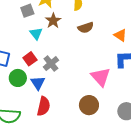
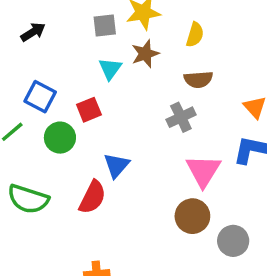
gray cross: (51, 64) -> (181, 117), moved
blue triangle: (38, 83) -> (116, 165), moved
brown circle: (89, 105) -> (192, 216), moved

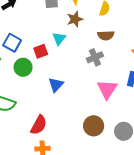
cyan triangle: (110, 69) -> (59, 39), moved
red semicircle: (92, 197) -> (39, 125), moved
brown circle: (192, 216) -> (94, 126), moved

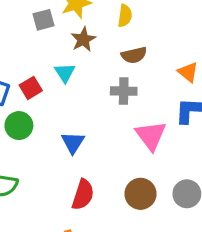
red square: (41, 51) -> (31, 88), moved
gray cross: (95, 57) -> (124, 91), turned 35
red semicircle: (39, 125) -> (83, 195), moved

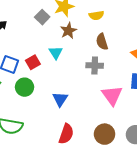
yellow semicircle: (125, 16) -> (96, 15), turned 72
gray square: (44, 20) -> (42, 17), turned -32
brown semicircle: (134, 55) -> (102, 42), turned 84

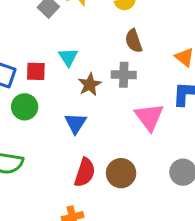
brown star: (68, 31) -> (90, 85), moved
red square: (33, 62) -> (36, 71), turned 32
brown circle: (105, 134) -> (121, 173), moved

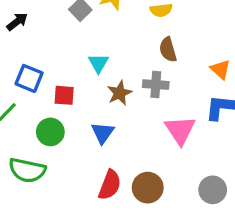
red square: (36, 71) -> (64, 95), moved
green circle: (25, 107) -> (50, 132), moved

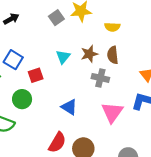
brown star: (119, 93) -> (89, 54), moved
red square: (64, 95) -> (36, 75), turned -32
blue triangle: (103, 133) -> (69, 107), moved, turned -42

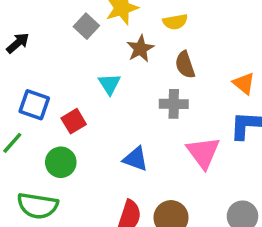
brown star: (89, 54) -> (140, 49), moved

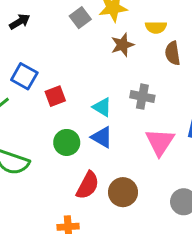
brown semicircle: (185, 65) -> (173, 53), moved
cyan triangle: (110, 84) -> (102, 107), moved, turned -36
green circle: (61, 162) -> (67, 142), moved

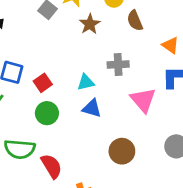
cyan triangle: (102, 107) -> (86, 82), turned -30
green circle: (67, 142) -> (47, 113), moved
red semicircle: (88, 185) -> (52, 166), moved, turned -45

